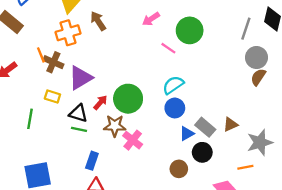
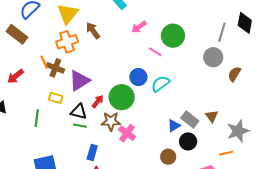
gray circle: (256, 58) -> (213, 57), moved
blue circle: (175, 108) -> (138, 77), moved
brown triangle: (231, 124) -> (212, 116), turned -40

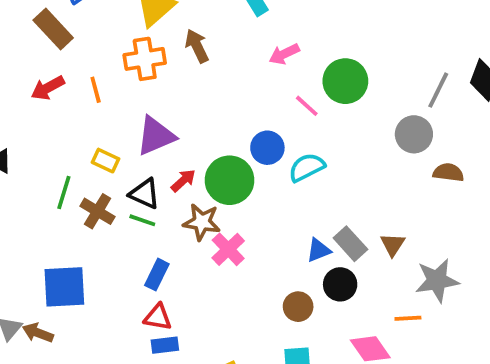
brown cross: (55, 68) -> (97, 211), moved
brown semicircle: (234, 74) -> (448, 172), turned 56
red arrow: (15, 76) -> (48, 88), moved

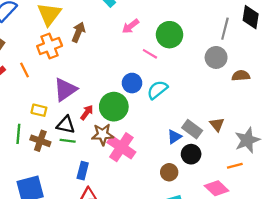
brown arrow: (197, 46) -> (78, 32), turned 60
pink cross: (228, 249) -> (121, 147), size x1.4

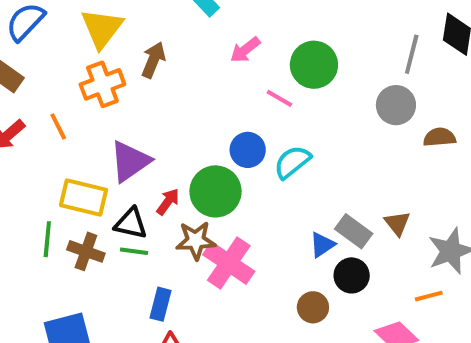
yellow rectangle: (39, 110) -> (83, 197), size x1.6

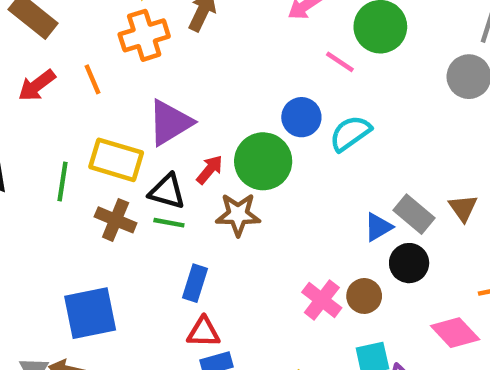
green line: (47, 239) -> (62, 181), moved
pink cross: (229, 263) -> (322, 300), moved, size x0.7

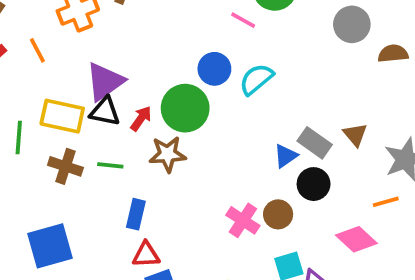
black triangle: (167, 191) -> (105, 111), moved

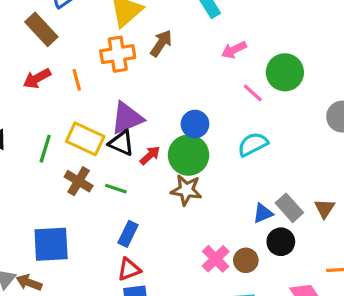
blue circle: (214, 69) -> (195, 124), moved
brown star: (168, 154) -> (186, 190), moved
red triangle: (146, 255) -> (129, 269), turned -30

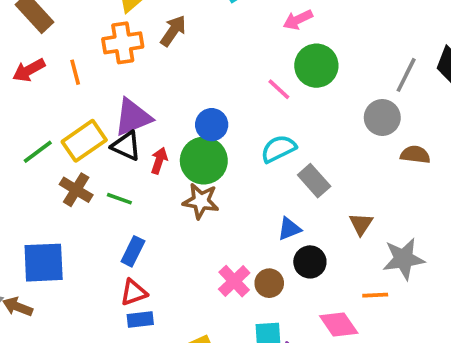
pink arrow: (234, 50) -> (298, 20), moved
yellow rectangle: (85, 139) -> (84, 141), turned -60
green line: (45, 149) -> (38, 152), turned 36
red arrow: (150, 155) -> (159, 161), turned -30
gray rectangle: (289, 208) -> (314, 181), moved

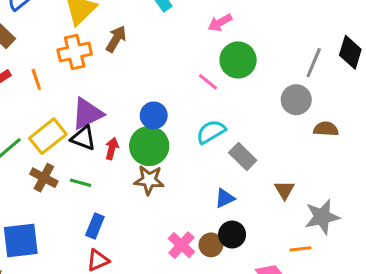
black circle: (310, 262) -> (232, 235), moved

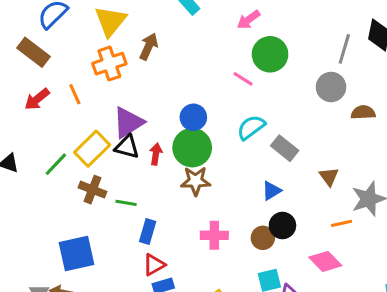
green line: (81, 183) -> (126, 203), moved
pink cross: (181, 245) -> (214, 235), moved, turned -36
orange line: (300, 249) -> (342, 223), moved

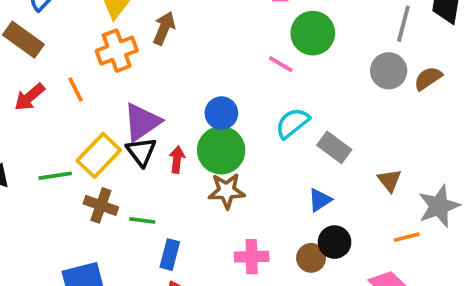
brown semicircle: (363, 112) -> (428, 78), moved, turned -30
black triangle: (127, 147) -> (141, 152), turned 40
green line: (56, 164) -> (55, 176), turned 40

